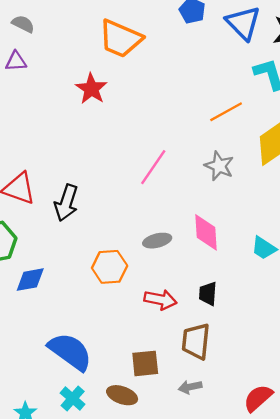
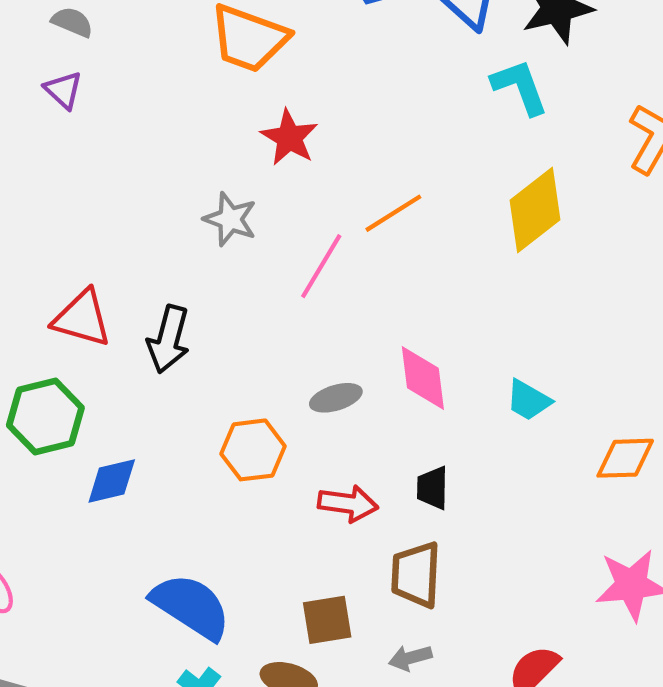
purple triangle: (16, 61) -> (63, 90), turned 50
red star: (91, 89) -> (289, 138), moved
orange line: (226, 112) -> (393, 213), moved
gray star: (219, 166) -> (230, 219), moved

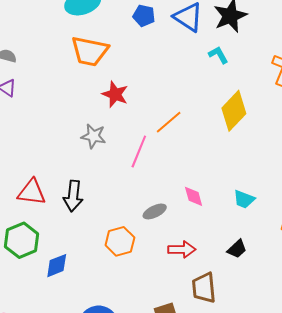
cyan L-shape: (520, 87) -> (218, 55), size x0.7
pink diamond: (423, 378) -> (194, 196), size x0.7
black trapezoid: (433, 488) -> (237, 249), moved, turned -125
red arrow: (348, 504) -> (182, 249), moved

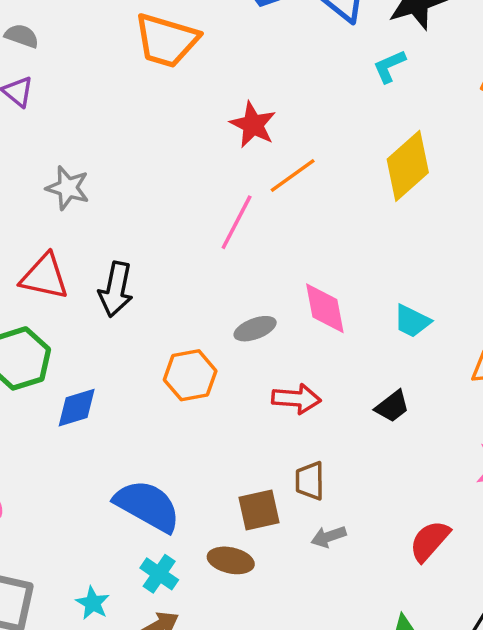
cyan L-shape: (218, 55) -> (389, 66), turned -90
red star: (115, 94) -> (253, 125), moved
gray star: (93, 136) -> (68, 188), moved
pink diamond: (194, 196) -> (325, 308), size x1.4
brown trapezoid: (204, 288) -> (310, 481), moved, size x0.7

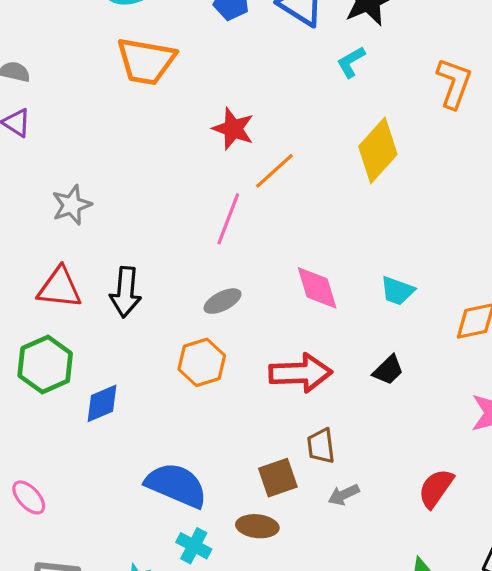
gray star: (68, 188) -> (72, 205), turned -30
gray ellipse: (255, 329) -> (223, 301), moved
red arrow: (296, 399) -> (300, 373), size x1.4

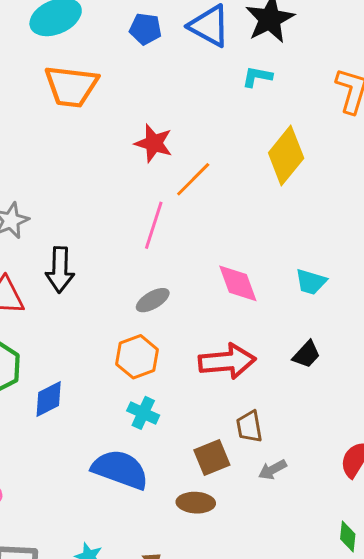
cyan L-shape: (351, 62) -> (257, 77), turned 44
black arrow: (126, 292) -> (60, 270), moved
cyan cross: (194, 546) -> (143, 413), moved

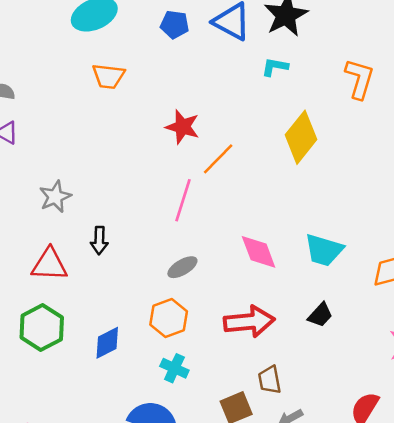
orange trapezoid: (71, 86) -> (109, 76), size x0.7
black arrow: (60, 270) -> (99, 240), size x0.7
cyan trapezoid: (311, 282) -> (324, 250), size x1.4
blue diamond: (49, 399) -> (107, 343), moved

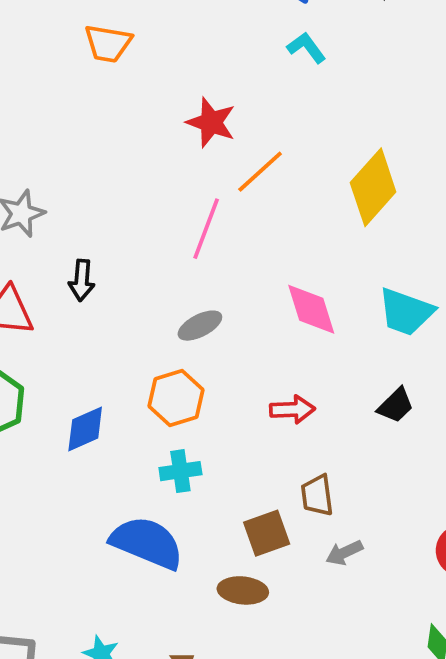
cyan L-shape: (275, 67) -> (306, 48), moved, turned 40
yellow diamond: (301, 137) -> (373, 187), moved
red arrow: (249, 322) -> (292, 409), size x0.6
cyan cross: (174, 368) -> (180, 471), turned -36

